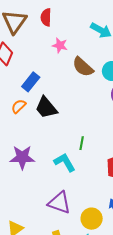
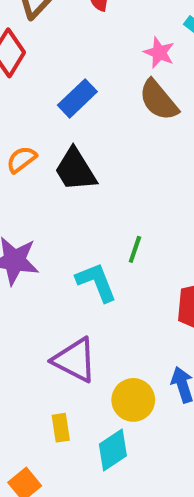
pink star: (60, 45) -> (159, 53), moved
blue rectangle: (31, 82) -> (77, 98), moved

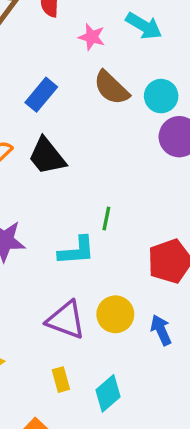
pink star: (159, 53) -> (92, 37), moved
cyan L-shape: (96, 282) -> (76, 251), turned 114
yellow circle: (133, 400) -> (115, 314), moved

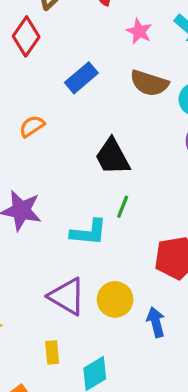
brown semicircle: (111, 88) -> (149, 83), turned -36
black trapezoid: (47, 156) -> (112, 157), moved

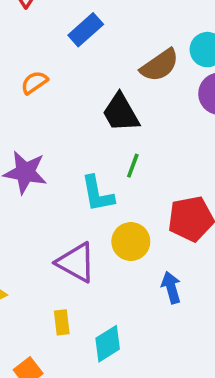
brown semicircle: (149, 83) -> (160, 65), moved, turned -51
cyan L-shape: (89, 232) -> (97, 194), turned 75
yellow circle: (115, 299) -> (131, 242), moved

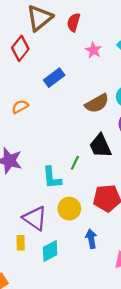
black trapezoid: (121, 113) -> (100, 146), moved
yellow rectangle: (62, 322) -> (21, 243), moved
cyan diamond: (108, 344) -> (50, 251), moved

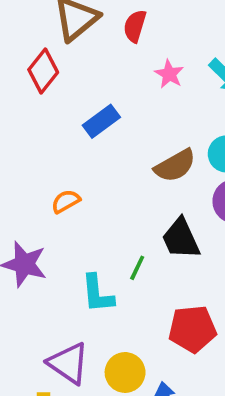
orange semicircle: (20, 107) -> (66, 201), moved
yellow circle: (69, 209) -> (125, 372), moved

